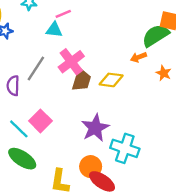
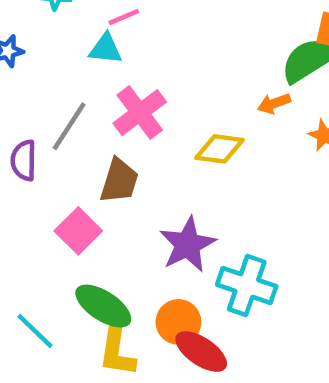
brown trapezoid: (82, 80) -> (119, 181), moved
cyan line: (19, 129) -> (35, 331), moved
green ellipse: (22, 159) -> (103, 306), moved

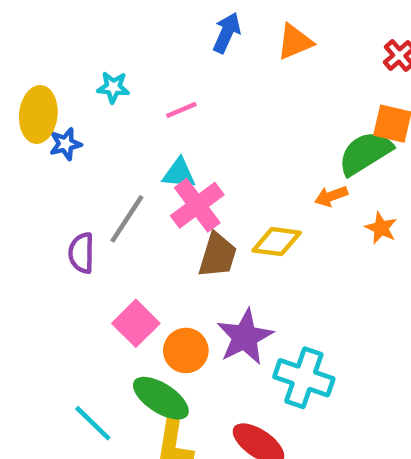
cyan triangle: (106, 49) -> (179, 173), moved
brown trapezoid: (119, 181) -> (218, 255), moved
orange circle: (178, 322) -> (186, 351), moved

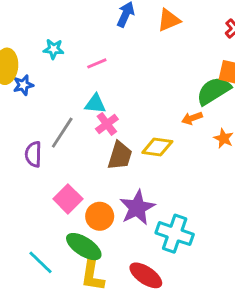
pink cross: (197, 205) -> (107, 124), size x0.7

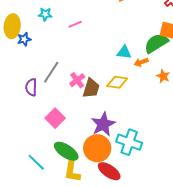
cyan triangle: (95, 104) -> (124, 52), moved
pink cross: (107, 124) -> (77, 80), moved
orange circle: (100, 216) -> (97, 148), moved, size x1.4

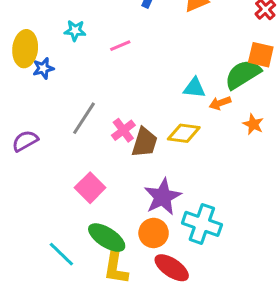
purple semicircle: (31, 87) -> (25, 141), moved, turned 60
orange circle: (97, 148) -> (154, 233), size x0.7

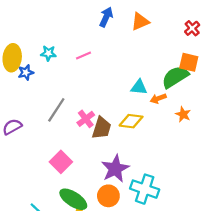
cyan star: (75, 31) -> (48, 53), moved

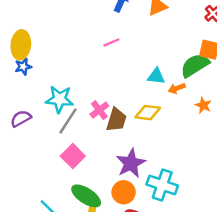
cyan star: (48, 53) -> (59, 99), moved, size x1.6
pink line: (83, 55) -> (111, 42), moved
blue star: (26, 72) -> (23, 67), moved
gray line: (56, 110) -> (68, 121), moved

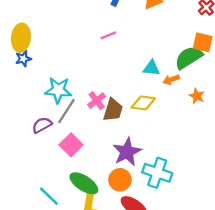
purple semicircle: (21, 119) -> (42, 125), moved

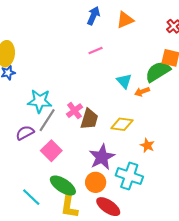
pink line: (108, 35) -> (96, 51), moved
cyan triangle: (151, 68) -> (124, 81), turned 42
orange star: (197, 96) -> (147, 145), moved
yellow diamond: (143, 103) -> (122, 124), moved

